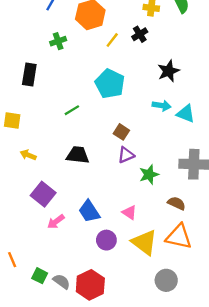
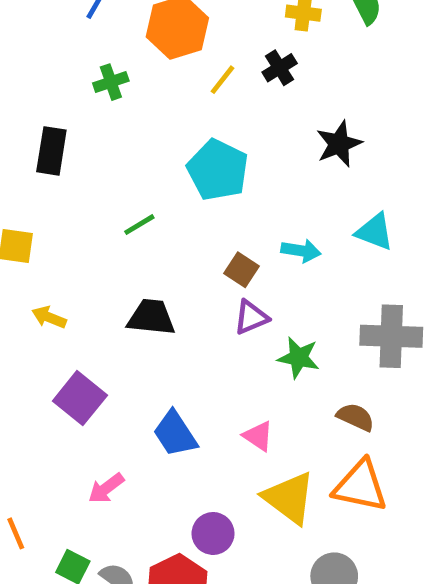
cyan arrow: (162, 106) -> (301, 251), moved
green star: (149, 175) -> (299, 358), turned 30
pink arrow: (56, 222) -> (106, 488), moved
purple circle: (106, 240) -> (213, 533), moved

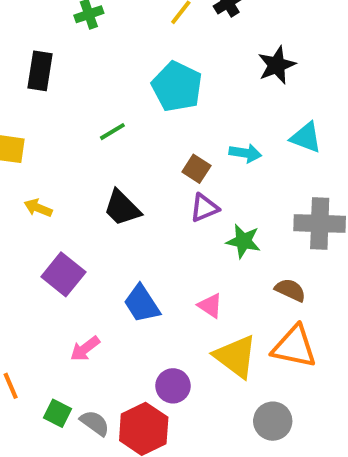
black trapezoid: (151, 317) -> (122, 208), turned -141

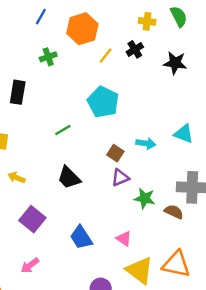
black star: (277, 65) -> (175, 63), moved, turned 30
brown semicircle: (290, 290) -> (174, 212), moved
pink arrow: (85, 349) -> (30, 265), moved

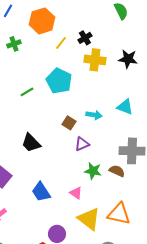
yellow cross: (147, 21) -> (95, 60), moved, size x1.5
black star: (175, 63) -> (128, 59), moved
green line: (63, 130) -> (27, 92), moved
purple triangle: (120, 178) -> (82, 144), moved
green star: (145, 198) -> (93, 171), moved

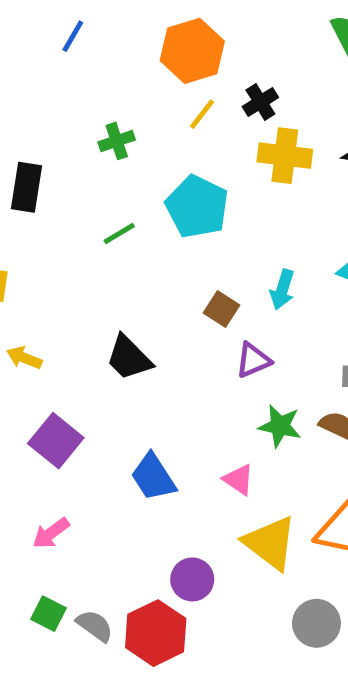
orange hexagon: (42, 21) -> (192, 51), moved
green cross: (14, 44) -> (117, 141), moved
cyan arrow: (94, 115) -> (282, 290), turned 98

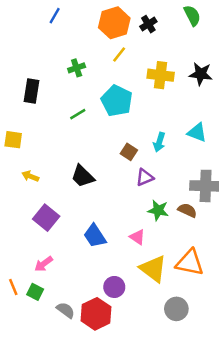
black cross: (260, 102) -> (148, 24), moved
green square: (49, 614) -> (35, 292), moved

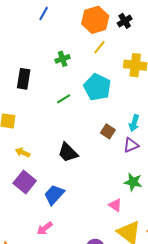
purple triangle: (145, 177) -> (131, 145), moved
purple square: (46, 218) -> (25, 182), moved
blue trapezoid: (95, 236) -> (54, 195), moved, turned 75
pink arrow: (44, 264) -> (45, 228), moved

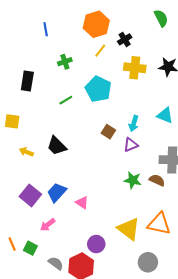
blue line: (44, 14) -> (46, 29), moved, turned -40
black cross: (125, 21) -> (125, 39), moved
black trapezoid: (68, 153) -> (57, 146), moved
purple square: (25, 182) -> (30, 195), moved
pink triangle: (115, 205) -> (82, 203), moved

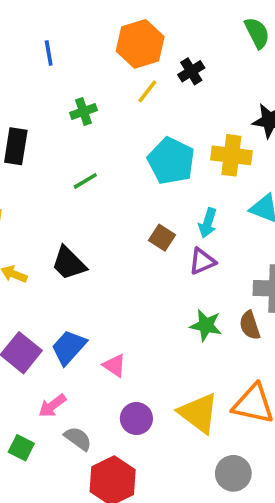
yellow cross: (135, 68) -> (231, 155), moved
cyan pentagon: (98, 89) -> (171, 161), moved
brown semicircle: (157, 180) -> (250, 325), turned -133
purple circle: (96, 244) -> (136, 418), moved
gray semicircle: (56, 263) -> (78, 439), moved

